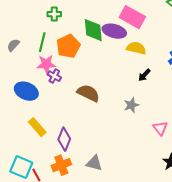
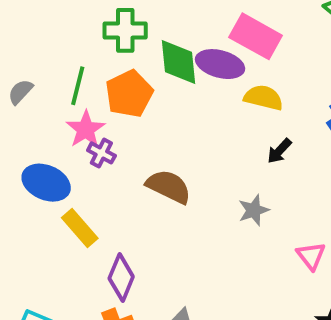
green cross: (54, 14) -> (125, 30), moved, size x1.5
pink star: (46, 64) -> (86, 129), turned -30
yellow rectangle: (37, 127) -> (80, 228), moved

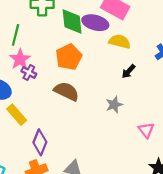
orange pentagon: (129, 94) -> (69, 57), moved

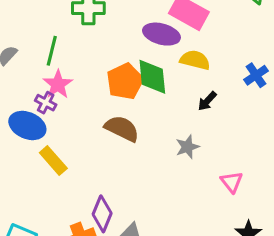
green diamond: (72, 22) -> (152, 77), moved
purple cross: (29, 73) -> (46, 103), moved
purple diamond: (40, 142) -> (102, 214), moved

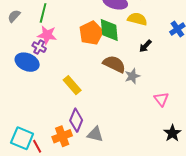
pink star: (58, 84) -> (47, 35), turned -30
brown semicircle: (122, 129) -> (114, 64), moved
yellow rectangle: (53, 161) -> (72, 85), moved

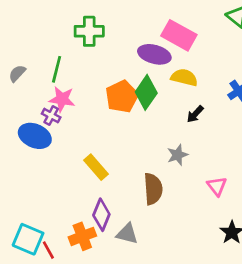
green diamond: (109, 30) -> (146, 92), turned 40
brown semicircle: (114, 64) -> (153, 189), moved, turned 60

